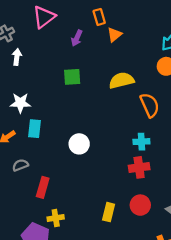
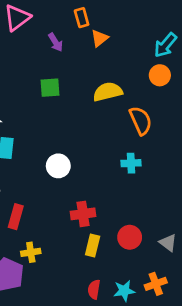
purple arrow: (77, 38) -> (56, 42), turned -56
red cross: (139, 167) -> (83, 214), moved

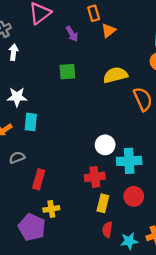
cyan cross: (131, 163) -> (129, 161), moved, size x1.5
white circle: (58, 166) -> (105, 145), moved
red semicircle: (94, 289) -> (107, 230), moved

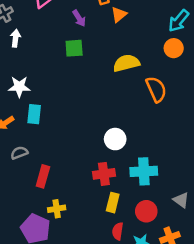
green square: (67, 72) -> (74, 48), moved
cyan cross: (129, 161) -> (144, 171), moved
red circle: (134, 196) -> (146, 211), moved

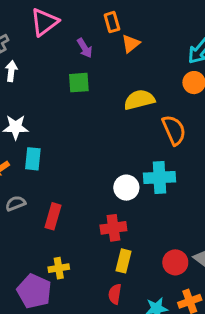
cyan cross: (144, 171) -> (159, 177), moved
red rectangle: (43, 176) -> (53, 216), moved
red circle: (146, 211) -> (175, 262), moved
red semicircle: (118, 231) -> (115, 294), moved

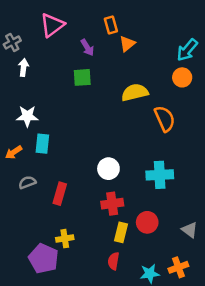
cyan cross: (159, 177) -> (160, 175), moved
white circle: (126, 188) -> (108, 169), moved
red circle: (175, 262) -> (147, 222), moved

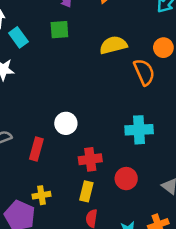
orange circle: (182, 77) -> (163, 48), moved
cyan rectangle: (42, 144) -> (18, 37), moved, turned -42
white circle: (108, 169) -> (66, 123), moved
yellow rectangle: (121, 232) -> (86, 191), moved

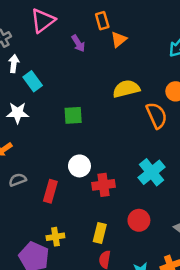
green square: (59, 30) -> (73, 115), moved
cyan cross: (139, 130) -> (152, 172), turned -36
red cross: (90, 159) -> (103, 185), moved

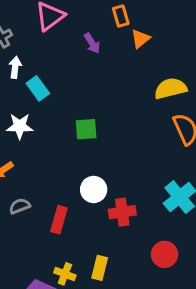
yellow semicircle: (126, 89) -> (171, 88), moved
yellow rectangle: (100, 233) -> (100, 268), moved
yellow cross: (55, 237) -> (65, 274), turned 30

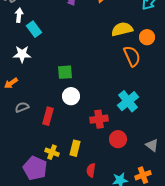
green square: (86, 129) -> (65, 72), moved
red cross: (122, 212) -> (99, 119), moved

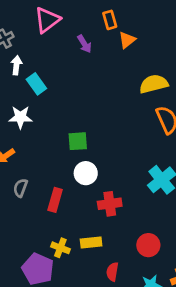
gray semicircle: (22, 107) -> (20, 188), turned -48
red cross: (99, 119) -> (110, 204), moved
red circle: (118, 139) -> (148, 245), moved
yellow rectangle: (75, 148) -> (91, 242), turned 70

